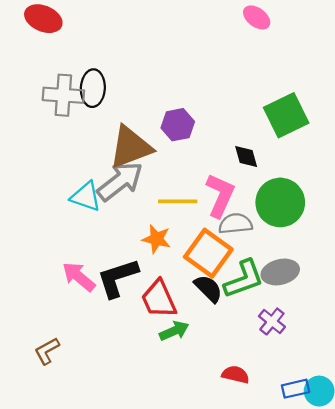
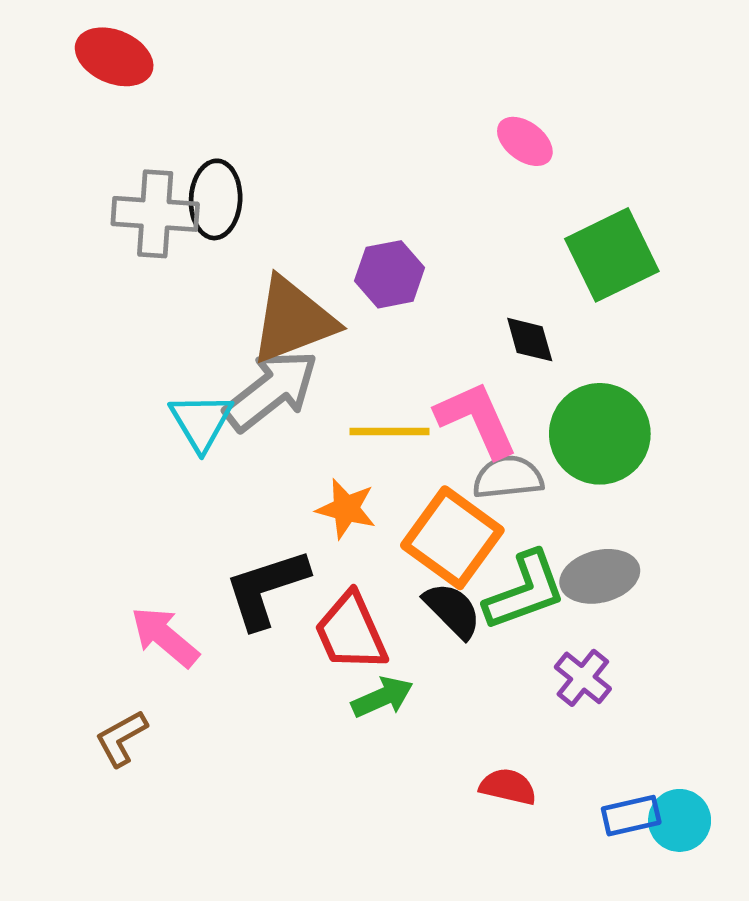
pink ellipse: (257, 17) -> (525, 141), moved
pink L-shape: (220, 195) -> (477, 419), turned -48
cyan triangle: (86, 197) -> (201, 422), turned 40
pink arrow: (79, 277) -> (165, 637), moved

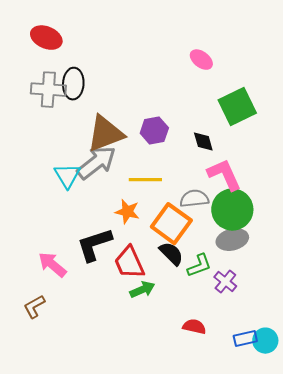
red ellipse: (114, 57) -> (46, 38), moved
purple hexagon: (390, 274) -> (154, 131), moved
pink L-shape: (477, 419) -> (224, 175), moved
green circle: (600, 434) -> (232, 210), moved
green L-shape: (525, 591) -> (199, 266), moved, size x0.7

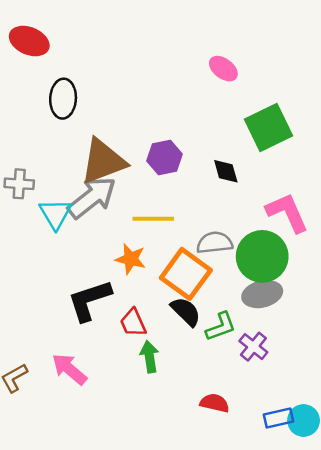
gray cross: (48, 90) -> (19, 184), moved, size x0.7
pink L-shape: (224, 175) -> (287, 213), moved
red trapezoid: (129, 263) -> (133, 323), size x0.7
pink arrow: (52, 265) -> (69, 369), moved
green arrow: (142, 290) -> (149, 357), turned -75

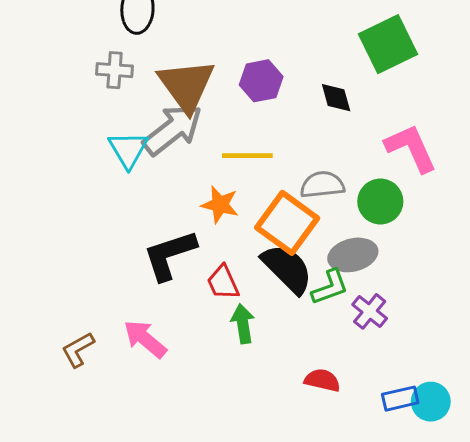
brown triangle: (103, 161) -> (186, 85), turned -45
gray cross: (19, 184) -> (115, 70), moved
green circle: (262, 256) -> (380, 201), size x0.7
gray ellipse: (262, 294) -> (353, 255), moved
black semicircle: (186, 312) -> (287, 269), size x1.4

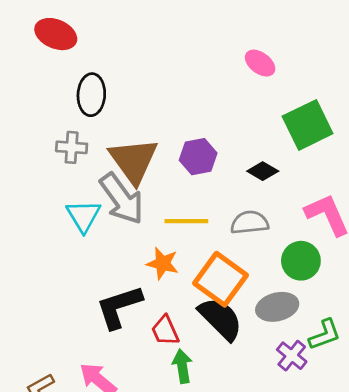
black diamond: (336, 98) -> (263, 171), turned -44
gray arrow: (173, 130) -> (122, 199), turned 92
gray semicircle: (322, 185) -> (250, 223), moved
green L-shape: (330, 287) -> (325, 335), moved

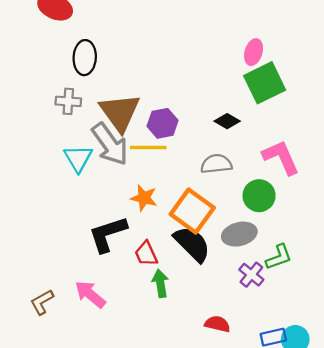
pink ellipse: (260, 63) -> (254, 52), moved, turned 70
purple hexagon: (198, 157) -> (163, 123), moved
yellow line: (186, 221) -> (148, 147), moved

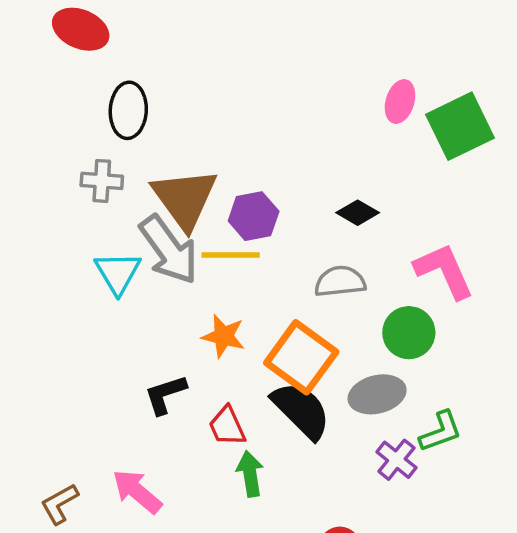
green square: (265, 83) -> (460, 126), moved
black L-shape: (108, 234) -> (165, 394), size x0.7

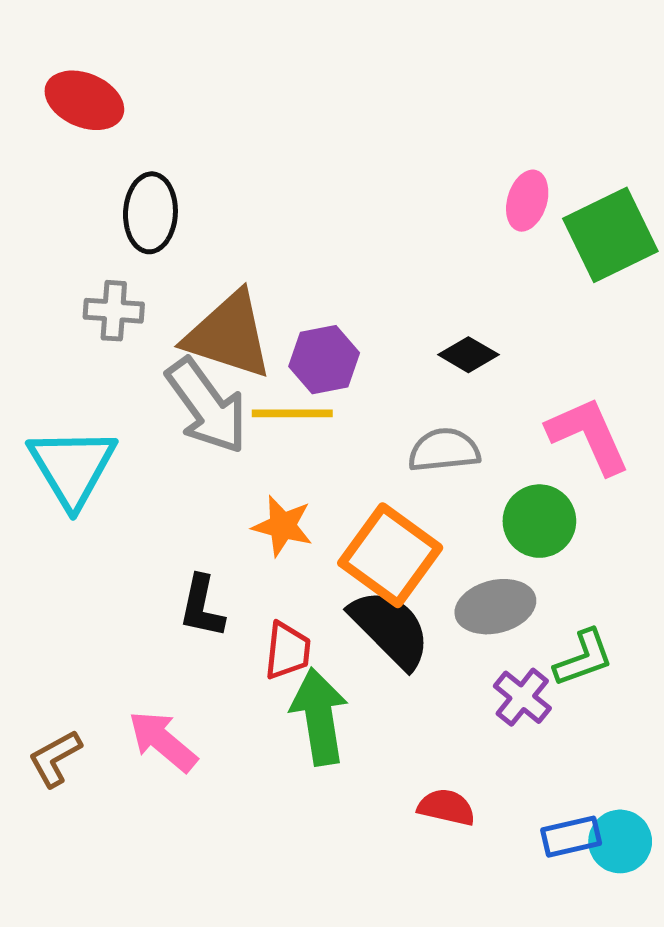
brown triangle: (185, 199) -> (229, 335), turned -36
cyan triangle: (118, 273) -> (72, 467), moved, size x1.4
black L-shape: (165, 394) -> (202, 607), turned -60
red trapezoid: (227, 426) -> (287, 651), turned -150
green arrow: (250, 474) -> (319, 717), size x1.5

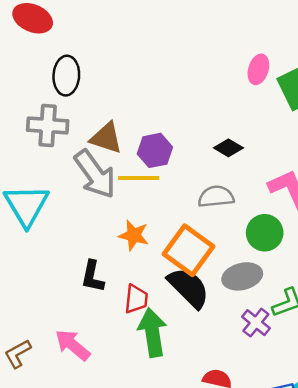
gray cross: (114, 311) -> (48, 125), size x1.4
brown triangle: (229, 335) -> (106, 138), size x0.7

